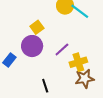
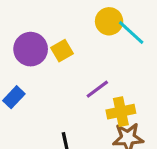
purple circle: (32, 46) -> (31, 49), moved

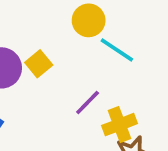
cyan line: (131, 32) -> (117, 50), moved

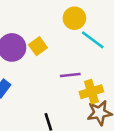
purple line: (88, 102) -> (70, 75), turned 36

